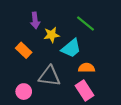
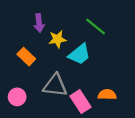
orange semicircle: (87, 68) -> (107, 95), moved
pink rectangle: (85, 90) -> (81, 102), moved
pink circle: (24, 92) -> (17, 97), moved

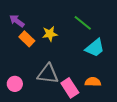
purple arrow: (39, 23) -> (17, 21), moved, turned 133
cyan trapezoid: (79, 54) -> (95, 48), moved
orange rectangle: (26, 57) -> (27, 39), moved

